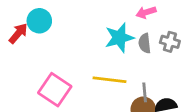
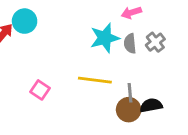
gray cross: (170, 42) -> (155, 42), turned 36
pink square: (55, 90) -> (40, 90), size x0.6

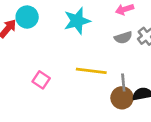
cyan star: (105, 38) -> (77, 21), moved
gray semicircle: (130, 44) -> (123, 38), turned -102

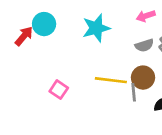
gray line: (123, 82) -> (134, 92), moved
brown circle: (122, 98) -> (143, 78), moved

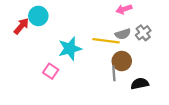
cyan star: (96, 28) -> (70, 49), moved
yellow line: (111, 80) -> (106, 41), moved

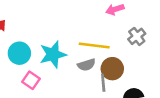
cyan circle: (38, 16) -> (19, 53), moved
gray semicircle: (123, 34) -> (86, 65), moved

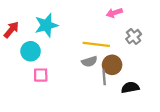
cyan star: (53, 54) -> (46, 25), moved
pink square: (31, 80) -> (41, 75), turned -35

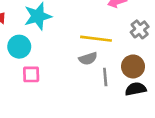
brown circle: (112, 65) -> (133, 66), moved

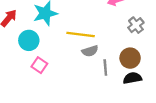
yellow line: (96, 39) -> (81, 35), moved
pink square: (31, 74) -> (39, 65), turned 35

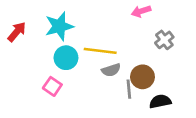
cyan circle: (29, 40) -> (66, 58), moved
brown circle: (130, 58) -> (142, 77), moved

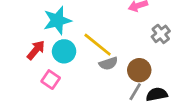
red arrow: (17, 32) -> (36, 50), moved
yellow line: (100, 51) -> (98, 45), turned 32
gray line: (129, 89) -> (135, 92), moved, turned 36

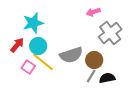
gray cross: (161, 34) -> (110, 33), size x1.6
yellow line: (98, 45) -> (43, 62), moved
gray semicircle: (108, 63) -> (71, 55), size x1.6

